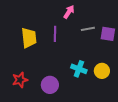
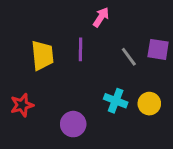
gray line: (88, 29) -> (129, 57), moved, turned 64
red star: (20, 80) -> (22, 105), moved

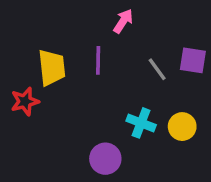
red star: (22, 105) -> (25, 101), moved
purple circle: (73, 124) -> (105, 159), moved

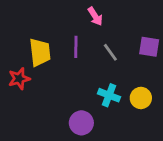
pink arrow: (123, 21) -> (95, 16), turned 114
gray line: (157, 69) -> (110, 52), moved

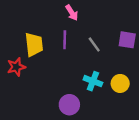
pink arrow: (95, 16) -> (72, 13), moved

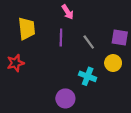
yellow trapezoid: (34, 45) -> (27, 29), moved
yellow circle: (120, 83) -> (113, 63), moved

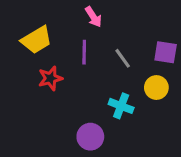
yellow trapezoid: (27, 29) -> (37, 40), turned 65
red star: (16, 63) -> (50, 78), moved

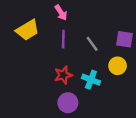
pink arrow: (93, 17) -> (61, 13), moved
red star: (50, 78) -> (63, 75), moved

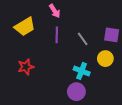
red star: (63, 75) -> (26, 67), moved
purple circle: (68, 103) -> (76, 92), moved

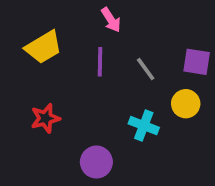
pink arrow: (55, 11) -> (111, 20), moved
purple circle: (76, 92) -> (96, 162), moved

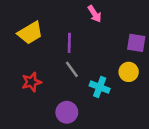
pink arrow: (111, 20) -> (95, 14), moved
gray line: (146, 69) -> (72, 69), moved

